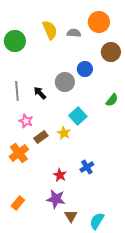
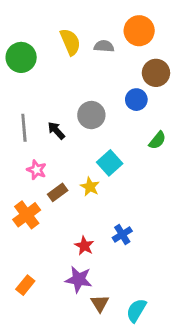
blue circle: (85, 69) -> (136, 100), moved

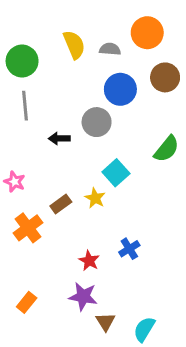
blue circle: (136, 100) -> (120, 89), moved, size x1.4
gray line: (24, 128) -> (25, 106), moved
black arrow: (56, 130) -> (59, 138), turned -48
green semicircle: (157, 140) -> (167, 149), size x1.4
pink star: (37, 170) -> (15, 182), moved

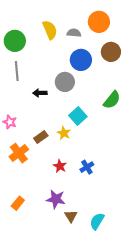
red star: (89, 261) -> (60, 166), moved

